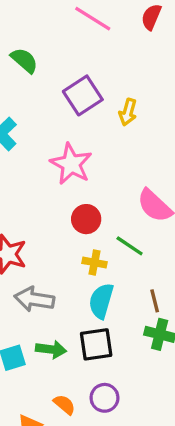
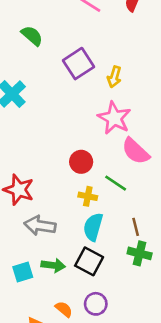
pink star: (71, 164) -> (114, 118), moved
black square: (96, 344) -> (89, 261), turned 36

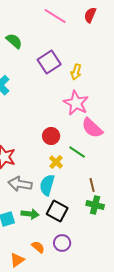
yellow cross: (88, 196) -> (56, 162), turned 32
cyan semicircle: (93, 227) -> (47, 185), moved

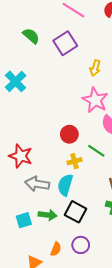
purple square: (49, 62) -> (65, 43), moved
yellow cross: (56, 162) -> (75, 161), turned 32
orange semicircle: (38, 247) -> (56, 249), turned 72

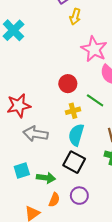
yellow arrow: (95, 68) -> (75, 17), moved
red star: (21, 156) -> (19, 106), turned -30
cyan semicircle: (65, 185) -> (76, 135), moved
green arrow: (48, 215) -> (46, 178), moved

